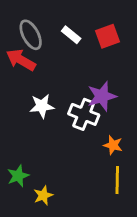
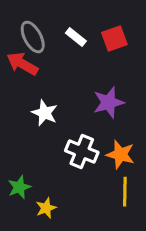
white star: (42, 106) -> (45, 113), turned 30
white cross: (84, 114) -> (82, 152), moved
orange star: (113, 145) -> (120, 154), size x1.4

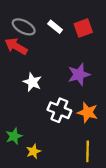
gray ellipse: (33, 37) -> (24, 27), turned -35
yellow line: (125, 192) -> (88, 151), moved

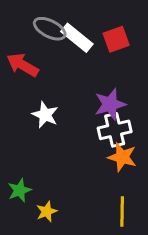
gray ellipse: (24, 27) -> (50, 29), moved
white rectangle: (55, 27) -> (77, 38), size x1.5
white cross: (59, 110) -> (115, 130), moved, turned -35

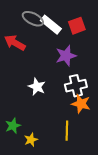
purple star: (110, 104) -> (66, 56), moved
white star: (45, 115) -> (37, 87), moved
yellow line: (122, 211) -> (67, 131), moved

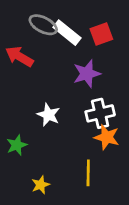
green star: (13, 126) -> (17, 145), moved

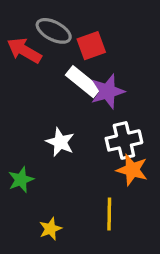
white rectangle: (67, 33) -> (83, 82), moved
red square: (101, 34) -> (91, 46), moved
red arrow: (19, 56) -> (24, 51), moved

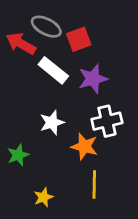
white rectangle: (83, 82) -> (53, 70), moved
white star: (60, 142) -> (52, 123), turned 30
orange star: (132, 170) -> (84, 146), moved

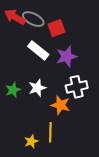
red arrow: (21, 44) -> (15, 17), moved
green star: (18, 155) -> (13, 90), moved
yellow line: (94, 185) -> (50, 132), moved

